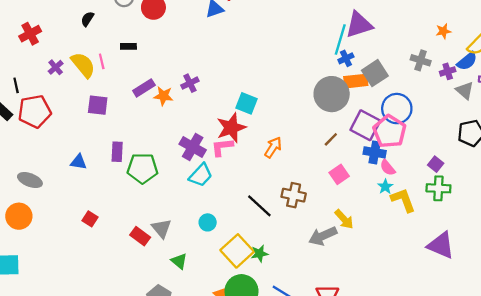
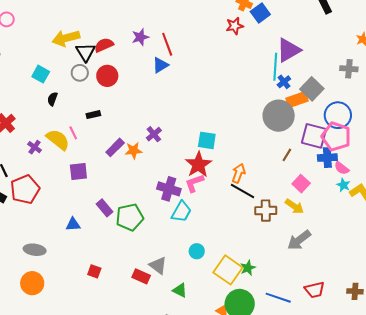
purple rectangle: (117, 152) -> (105, 208), turned -30
black line: (259, 206) -> (242, 191), moved
yellow arrow: (344, 219) -> (294, 206), moved

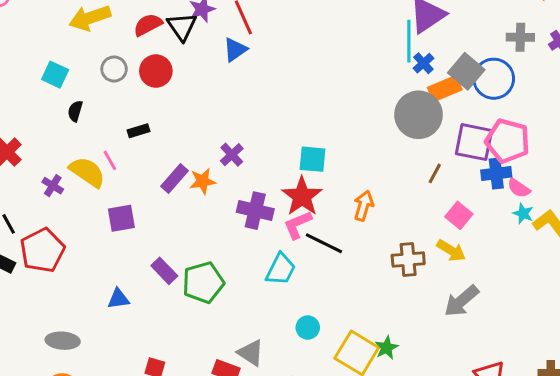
black triangle: (86, 52) -> (182, 27), moved
blue circle: (338, 115) -> (494, 79), moved
purple cross: (169, 189) -> (255, 211), moved
black line: (242, 191) -> (324, 243), moved

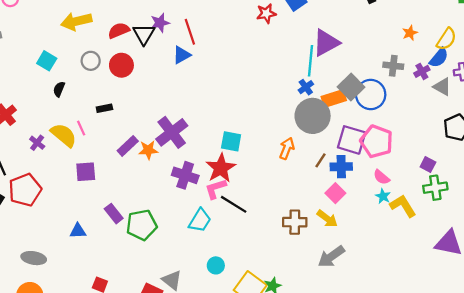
blue cross: (423, 63) -> (306, 87), moved
purple cross: (232, 155) -> (172, 132), size x1.8
blue cross: (496, 174) -> (341, 167), moved
orange arrow: (364, 206) -> (287, 148), moved

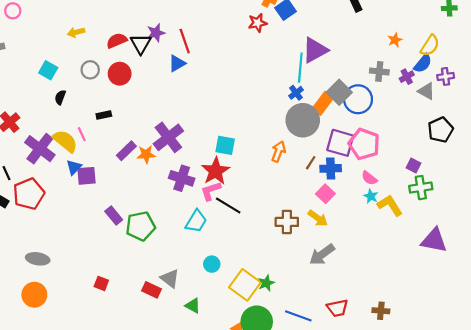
yellow arrow: (76, 21) -> (76, 32), size x0.6
orange rectangle: (334, 98) -> (323, 103), turned -35
purple cross: (37, 143) -> (40, 149), size x2.0
blue triangle: (78, 231) -> (74, 167), moved, turned -42

